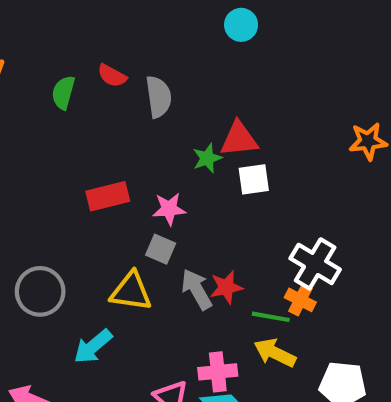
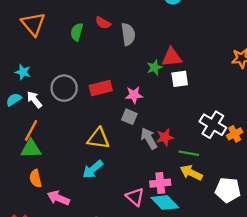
gray circle: (40, 291) -> (64, 88), moved
yellow triangle: (131, 291) -> (98, 138), moved
orange cross: (300, 300) -> (235, 134), moved, turned 35

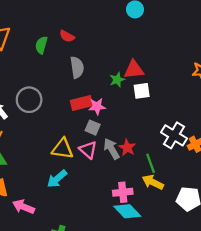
gray semicircle: (128, 34) -> (77, 67), moved
red rectangle: (101, 88) -> (81, 103), moved
red star: (165, 137) -> (127, 148), turned -30
green line: (189, 153) -> (151, 163), turned 60
pink triangle: (135, 197) -> (88, 150), moved

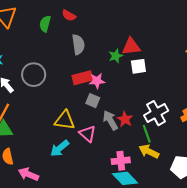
white cross: (174, 135) -> (156, 113), moved, turned 30
pink triangle: (88, 150) -> (88, 134), moved

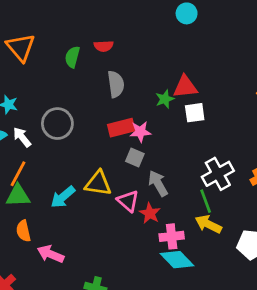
red semicircle: (69, 15) -> (104, 46), turned -32
red star: (125, 119) -> (150, 213), moved
cyan arrow: (60, 148) -> (63, 197), moved

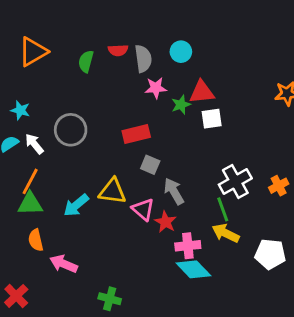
cyan circle: (187, 13) -> (181, 52), moved
orange triangle: (21, 47) -> (33, 52), turned 40
gray semicircle: (116, 84) -> (143, 59), moved
pink star: (140, 132) -> (156, 88), moved

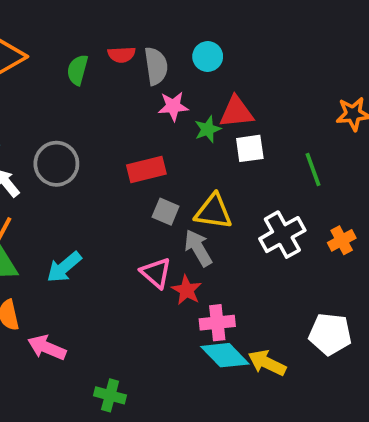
yellow triangle: (112, 191) -> (213, 212), moved
green line: (223, 209) -> (313, 169), moved
yellow arrow: (226, 233) -> (267, 363), moved

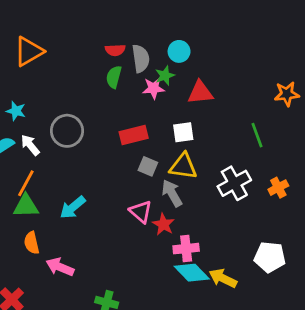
green semicircle: (77, 70) -> (114, 77), moved
green star: (208, 129) -> (165, 76), moved
white square: (250, 148) -> (183, 132), moved

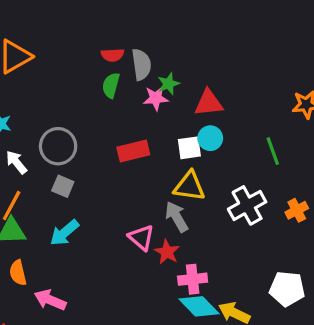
cyan circle: (179, 51) -> (210, 138), moved
gray square: (148, 166) -> (63, 186), moved

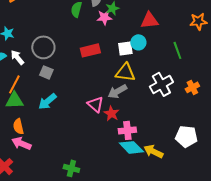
red triangle: (209, 103) -> (149, 20), moved
gray arrow: (177, 217) -> (117, 91), turned -90
pink arrow: (50, 300) -> (21, 143), moved

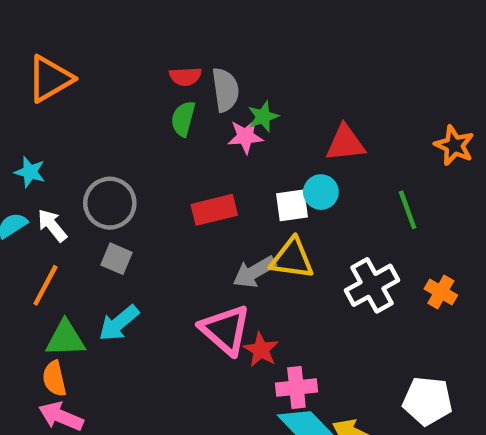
orange star: (198, 21) -> (454, 145), turned 30
orange cross: (192, 87) -> (441, 292), turned -32
gray arrow: (117, 91) -> (254, 272), moved
green triangle: (14, 100) -> (65, 339), moved
pink triangle: (95, 104) -> (225, 330), size x1.4

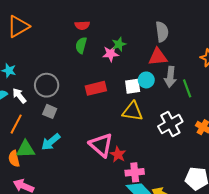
gray semicircle: (225, 90) -> (162, 32), moved
gray arrow: (254, 272) -> (170, 77), moved, turned -54
orange semicircle: (54, 379) -> (14, 159), moved

